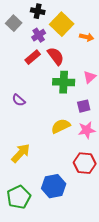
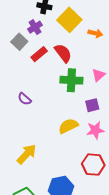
gray square: (14, 23) -> (19, 42), moved
purple cross: (39, 35) -> (35, 27), moved

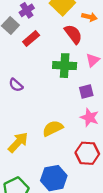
red semicircle: (63, 53) -> (73, 34), moved
yellow semicircle: (68, 126) -> (53, 128), moved
pink star: (95, 130) -> (89, 117), turned 30

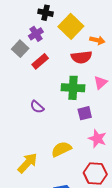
red semicircle: (73, 34) -> (81, 57), turned 120
purple semicircle: (16, 85) -> (37, 107), moved
purple square: (86, 92) -> (85, 113), moved

